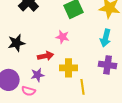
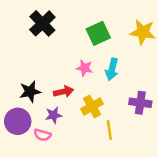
cyan arrow: (106, 38) -> (112, 69), moved
black star: (17, 43) -> (30, 92), moved
yellow cross: (69, 68) -> (92, 106), turned -30

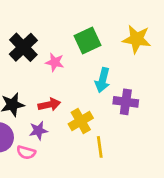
black cross: (42, 23) -> (23, 47), moved
pink star: (85, 68) -> (55, 62), moved
purple cross: (140, 103) -> (126, 102), moved

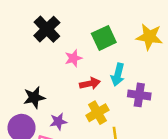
black cross: (23, 47) -> (47, 29), moved
pink star: (55, 62) -> (73, 58), turned -30
red arrow: (49, 105) -> (90, 84), moved

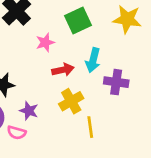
purple star: (58, 122) -> (29, 111), turned 30

